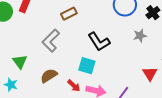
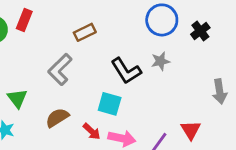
gray star: (140, 36) -> (160, 61), moved
red triangle: (150, 74) -> (191, 130), moved

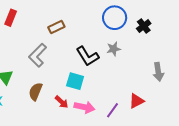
brown semicircle: (57, 118) -> (36, 92), turned -36
red triangle: (191, 130) -> (136, 101), turned 35

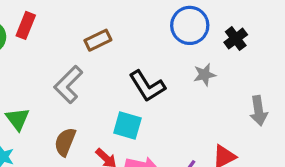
gray star: (114, 49) -> (205, 75), moved

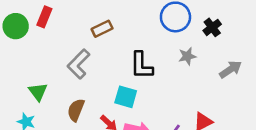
black L-shape: (147, 86) -> (141, 65), turned 32
gray arrow: (259, 111) -> (230, 69), moved, turned -115

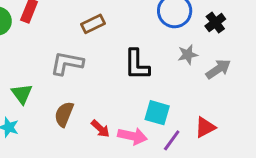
gray L-shape: (79, 64) -> (67, 63), turned 56
gray arrow: (230, 69) -> (218, 69), moved
cyan square: (126, 97) -> (157, 113), moved

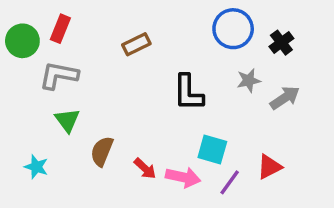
gray L-shape: (67, 63) -> (59, 75), moved
green triangle: (22, 94) -> (67, 120), moved

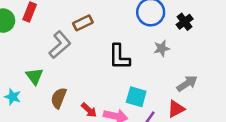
gray L-shape: (59, 75) -> (60, 45), moved, turned 128
gray arrow: (285, 98) -> (187, 83), moved
cyan star: (36, 167) -> (13, 97), moved

